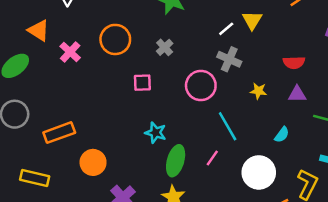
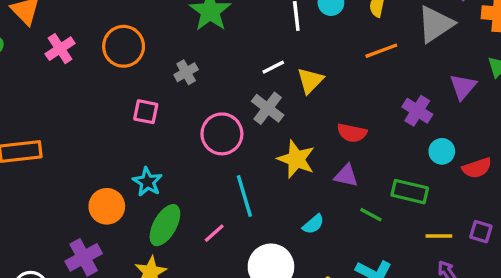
yellow triangle: (252, 20) -> (310, 81), moved
yellow star: (258, 91) -> (296, 159), size x1.6
orange circle: (93, 162) -> (107, 206), moved

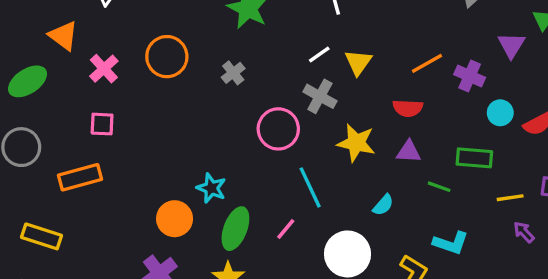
orange line: (381, 51) -> (427, 63), moved
pink square: (146, 112) -> (102, 124), moved

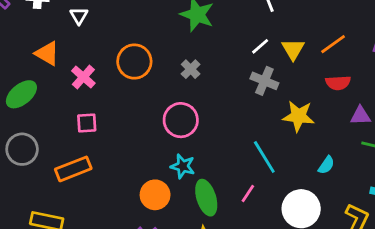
orange line: (427, 63) -> (333, 44), moved
pink circle: (278, 129) -> (181, 120), moved
purple triangle: (409, 152) -> (360, 116), moved
green ellipse: (235, 229) -> (206, 198), turned -32

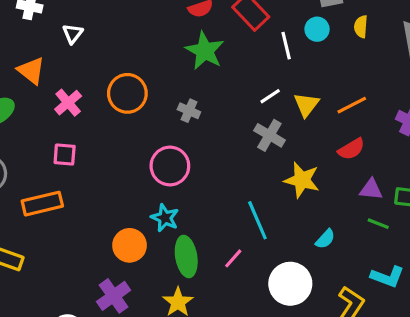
gray cross: (191, 69) -> (189, 111), turned -30
red semicircle: (338, 83) -> (351, 149), turned -35

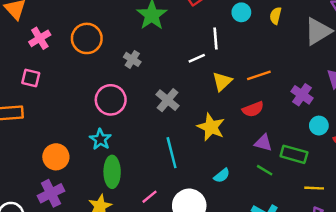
white line: (286, 46) -> (216, 39), moved
yellow triangle: (306, 105) -> (222, 81), moved
gray cross: (269, 135) -> (168, 100), moved
orange circle: (130, 245) -> (56, 157), moved
pink line: (233, 258) -> (150, 197), moved

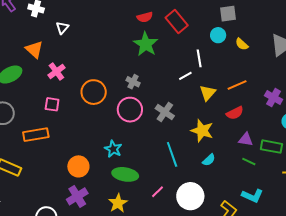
yellow semicircle: (276, 16) -> (242, 44), moved, turned -56
orange circle: (87, 38) -> (94, 92), moved
pink circle: (111, 100) -> (130, 110), moved
green ellipse: (112, 172) -> (125, 174), turned -75
cyan semicircle: (222, 176) -> (209, 160), moved

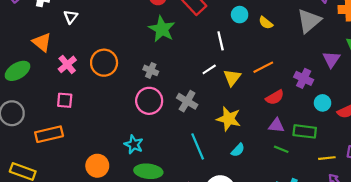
white line: (185, 76) -> (209, 69), moved
orange circle: (94, 92) -> (104, 63), moved
red semicircle: (235, 113) -> (275, 97), moved

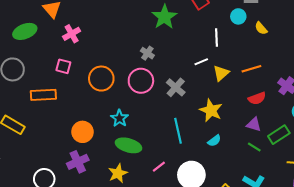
orange circle: (104, 63) -> (101, 79), moved
green rectangle: (305, 131) -> (279, 135), turned -50

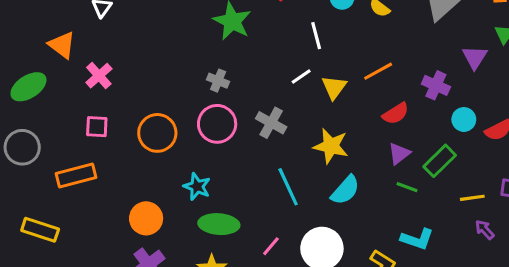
purple triangle: (254, 124) -> (399, 154), turned -42
cyan semicircle: (214, 141) -> (345, 190), size x1.5

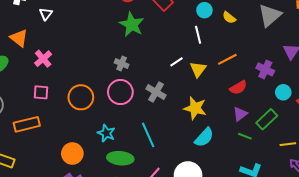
white line: (316, 36) -> (198, 35), moved
cyan line: (288, 187) -> (148, 135), moved

